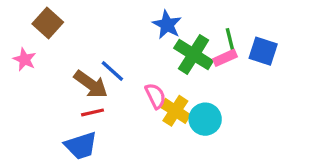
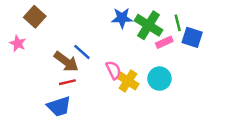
blue star: (167, 25) -> (122, 18), turned -30
green line: (230, 40) -> (178, 23), moved
green cross: (194, 54) -> (149, 25), moved
cyan circle: (205, 119) -> (159, 79), moved

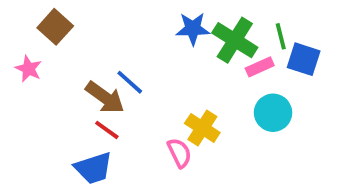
pink semicircle: (113, 70) -> (179, 153), moved
cyan circle: (159, 79) -> (273, 113), moved
red line: (67, 82) -> (107, 130), turned 49

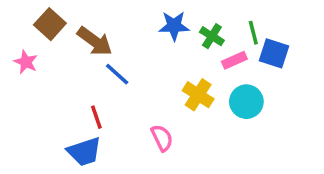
green cross: (235, 40) -> (212, 36), size x0.6
brown arrow: (105, 97) -> (95, 41), moved
yellow cross: (202, 128) -> (198, 95), moved
red line: (107, 130) -> (96, 117), turned 35

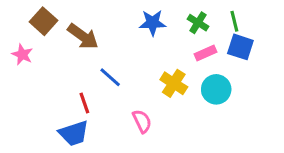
green line: (253, 33) -> (234, 21), moved
green cross: (212, 36) -> (198, 23), moved
blue line: (117, 74) -> (110, 77), moved

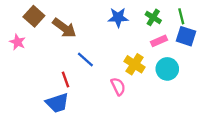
pink semicircle: (142, 121) -> (118, 86), moved

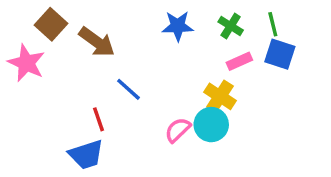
pink star: (18, 42) -> (26, 63), size x1.5
yellow cross: (135, 64) -> (220, 96), moved
cyan circle: (167, 69) -> (211, 125), moved
pink semicircle: (118, 86) -> (178, 130), turned -108

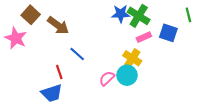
green line: (273, 24) -> (188, 15), moved
blue star: (178, 26) -> (121, 14), moved
green cross: (231, 26) -> (139, 16), size x1.5

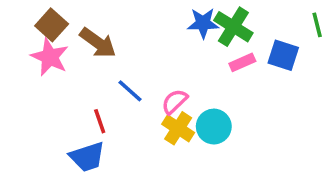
pink star: (16, 38) -> (50, 57), moved
yellow cross: (132, 58) -> (178, 128), moved
pink semicircle: (107, 78) -> (175, 102), moved

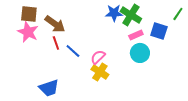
brown square: (52, 25) -> (29, 14), turned -36
green line: (317, 25) -> (178, 14), turned 48
red line: (100, 121) -> (56, 43), moved
cyan circle: (214, 127) -> (140, 53), moved

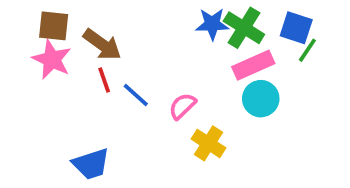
green line: (178, 14) -> (307, 50), moved
blue square: (159, 31) -> (296, 28), moved
pink rectangle: (136, 35) -> (253, 65), size x1.5
yellow cross: (100, 72) -> (209, 143), moved

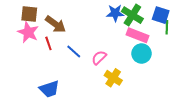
green line: (307, 50) -> (167, 27), turned -32
pink rectangle: (253, 65) -> (137, 35), turned 45
red line: (104, 80) -> (48, 43), moved

